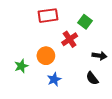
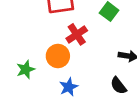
red cross: (70, 39) -> (77, 34), moved

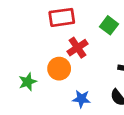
blue star: (69, 87) -> (81, 99), moved, turned 30

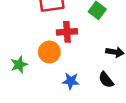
red cross: (77, 48) -> (67, 32), turned 30

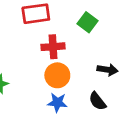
orange circle: (49, 52) -> (57, 75), moved

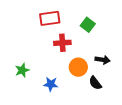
orange circle: (57, 75) -> (78, 67), moved
blue star: (57, 103) -> (51, 84), moved

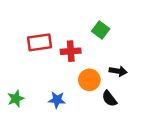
red rectangle: (50, 18) -> (39, 42), moved
green star: (22, 70) -> (16, 99), moved

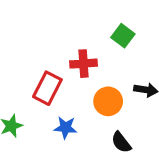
red rectangle: (39, 42) -> (47, 88), moved, turned -55
black semicircle: (109, 99) -> (121, 142), moved

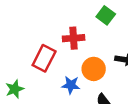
blue star: (65, 128) -> (71, 85), moved

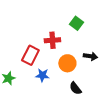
blue star: (71, 85) -> (42, 75), moved

